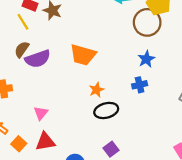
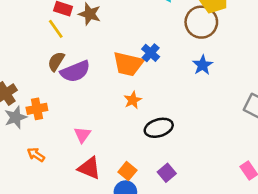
blue cross: (140, 85) -> (151, 53), moved, turned -32
orange star: (97, 90) -> (133, 100), moved
red triangle: (45, 142) -> (89, 168), turned 35
orange square: (19, 144) -> (127, 171), moved

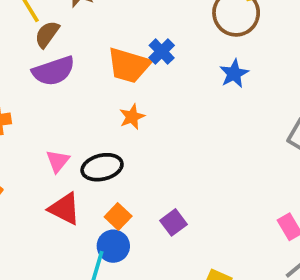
brown semicircle: (56, 61) -> (47, 34), moved
black ellipse: (159, 128) -> (102, 167), moved

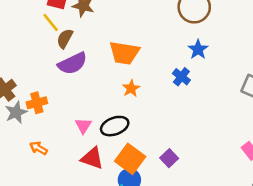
blue cross: (162, 52) -> (181, 77), moved
orange square: (118, 217) -> (130, 159), size x1.6

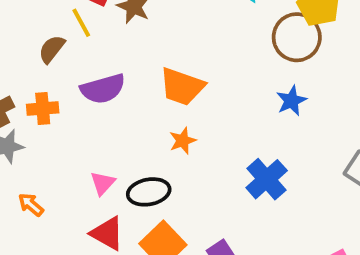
brown semicircle: (65, 39) -> (52, 49), moved
blue cross: (181, 77) -> (267, 179), moved, size x1.5
orange cross: (37, 103) -> (43, 109), moved

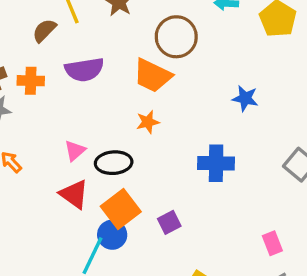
brown circle: (297, 37) -> (176, 37), moved
blue star: (291, 101) -> (245, 98), turned 30
blue cross: (267, 179) -> (216, 163), turned 36

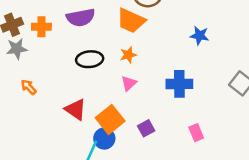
pink triangle: (75, 151) -> (129, 83), moved
black ellipse: (114, 163) -> (90, 59), moved
pink rectangle: (272, 243) -> (196, 133), moved

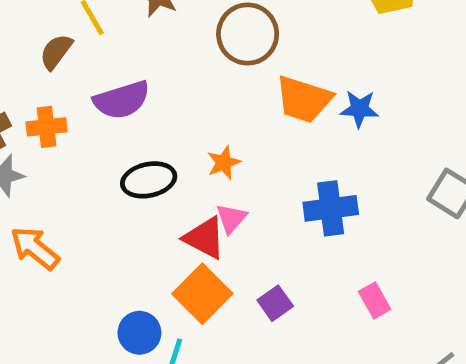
orange trapezoid: (131, 21) -> (304, 99), moved
orange arrow: (29, 87) -> (35, 248), size x1.5
red triangle: (75, 109) -> (205, 238), moved
blue circle: (104, 139) -> (139, 333), moved

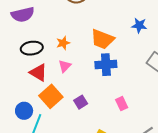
orange trapezoid: (304, 99) -> (102, 39), moved
blue star: (359, 109) -> (139, 25), moved
red triangle: (205, 238) -> (38, 73), moved

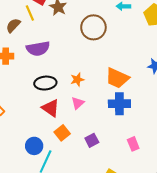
orange square: (51, 96) -> (62, 133), size x0.7

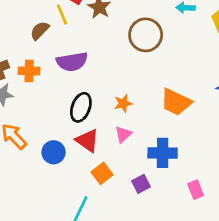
black ellipse: (45, 83) -> (81, 107), turned -65
blue cross: (119, 104) -> (163, 153), moved
blue circle: (34, 146) -> (54, 152), moved

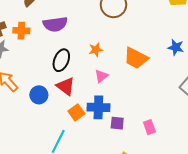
orange star: (123, 103) -> (96, 50), moved
pink triangle: (123, 134) -> (101, 76), moved
blue cross: (163, 153) -> (98, 107), moved
purple square: (141, 184) -> (117, 123), moved, turned 32

